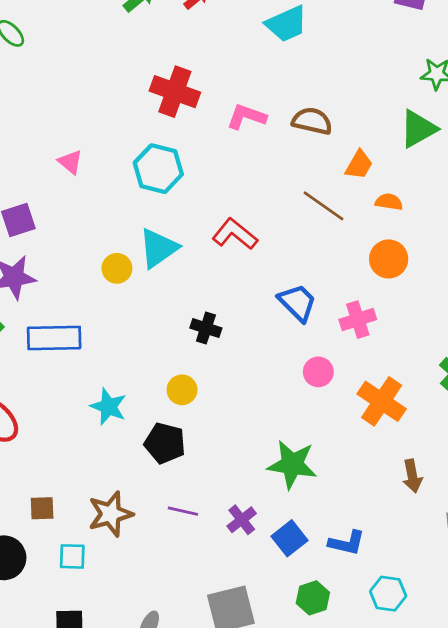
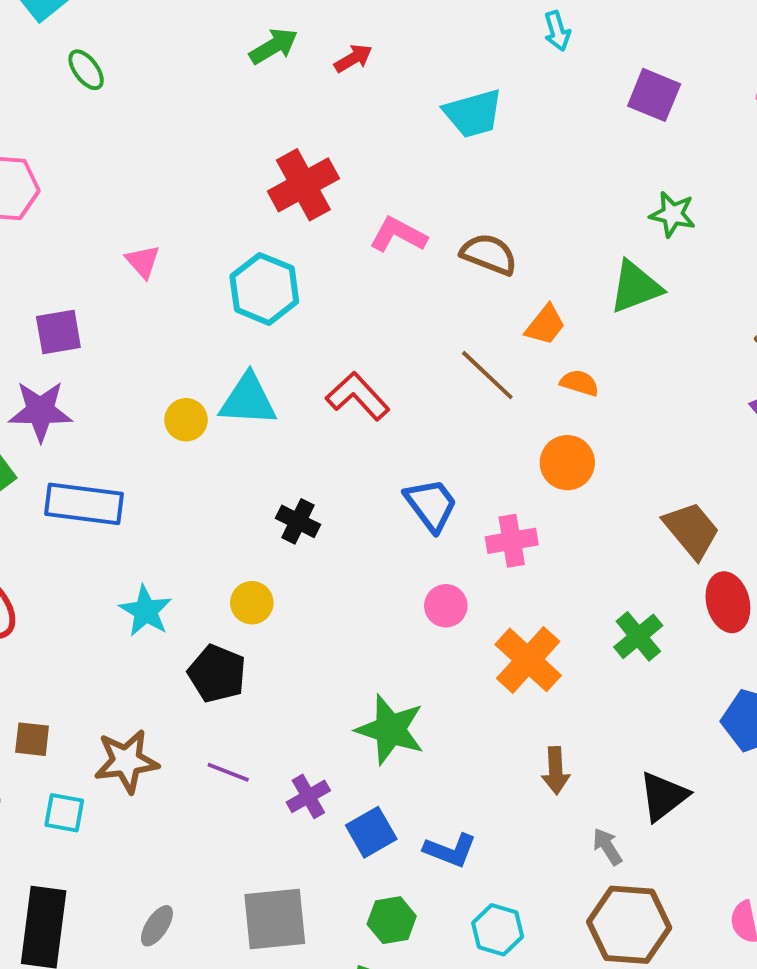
red cross: (175, 92) -> (303, 185), turned 33
cyan triangle: (158, 248) -> (248, 400), turned 30

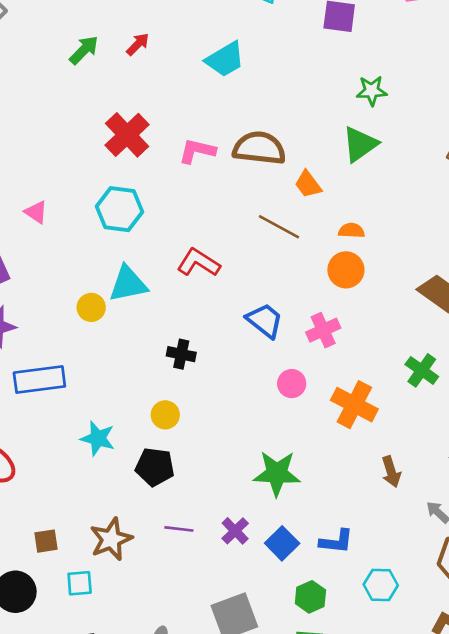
brown semicircle: (489, 254) -> (259, 148), size x1.4
orange trapezoid: (545, 325) -> (308, 184), turned 120
orange semicircle: (580, 383) -> (351, 231), moved

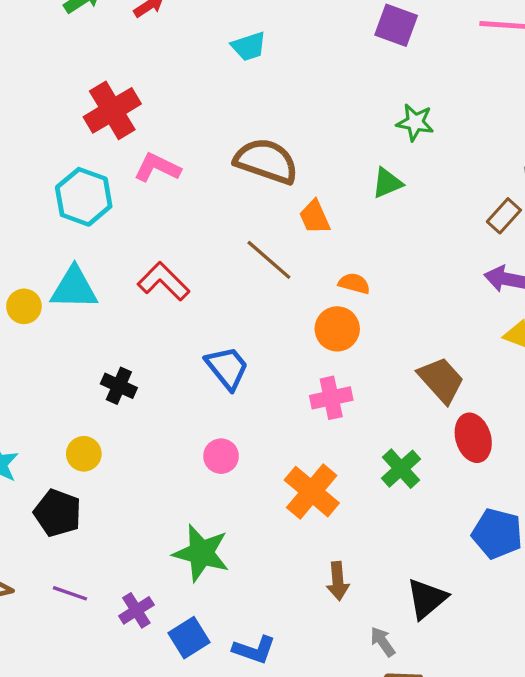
cyan trapezoid: (225, 59) -> (249, 46), size x0.7
green triangle: (360, 144) -> (387, 183), size x0.7
pink L-shape: (197, 151) -> (157, 168), moved
pink cross: (323, 330) -> (331, 398), moved
pink circle: (292, 384) -> (221, 456), moved

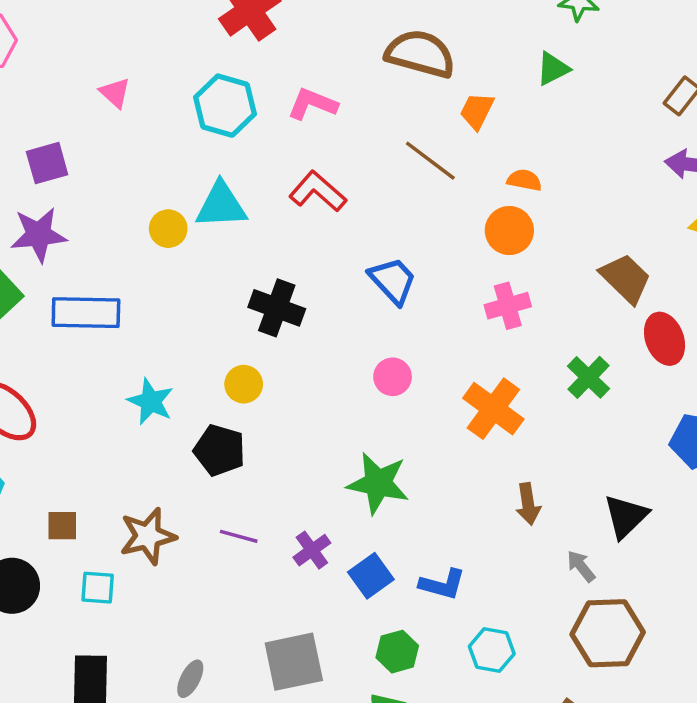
pink L-shape: (157, 168) -> (313, 104), moved
orange trapezoid: (315, 217) -> (477, 111), turned 54
black cross: (119, 386) -> (277, 308), size x1.4

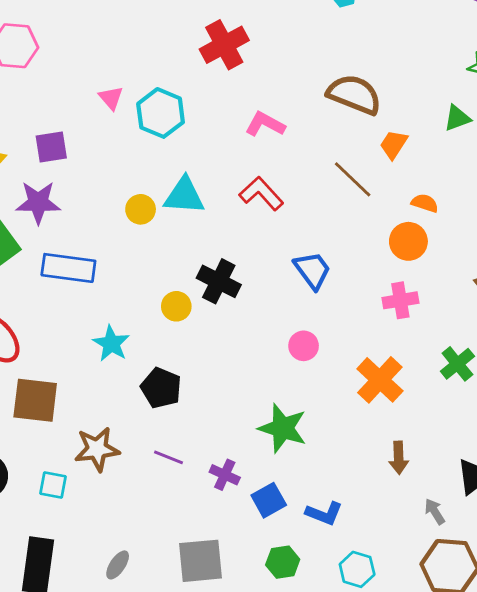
cyan hexagon: (225, 106) -> (161, 113), moved
yellow circle: (244, 384) -> (176, 306), moved
brown square: (62, 526) -> (35, 400), moved, size x1.8
purple cross: (312, 550) -> (225, 475), turned -36

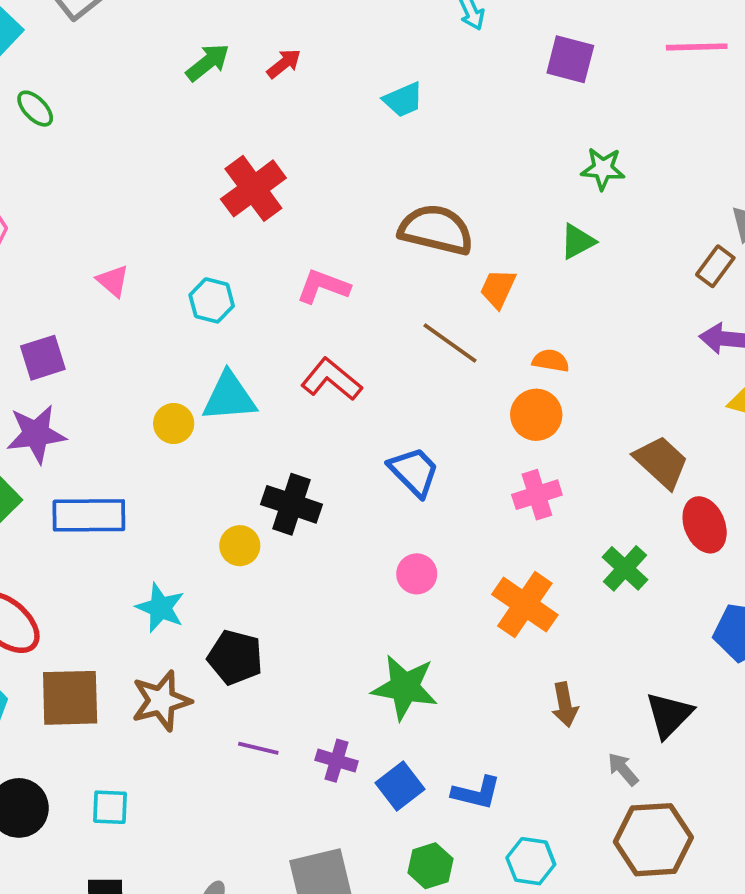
cyan hexagon: (161, 113) -> (212, 300), moved, size x0.7
brown star: (97, 449) -> (161, 701), moved

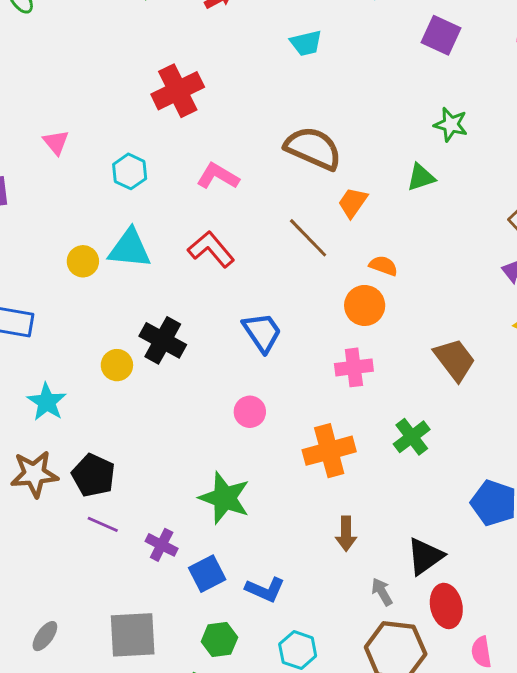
red ellipse: (705, 525) -> (446, 606), moved
orange cross: (525, 605) -> (329, 451), turned 30
black pentagon: (235, 657) -> (93, 475), moved

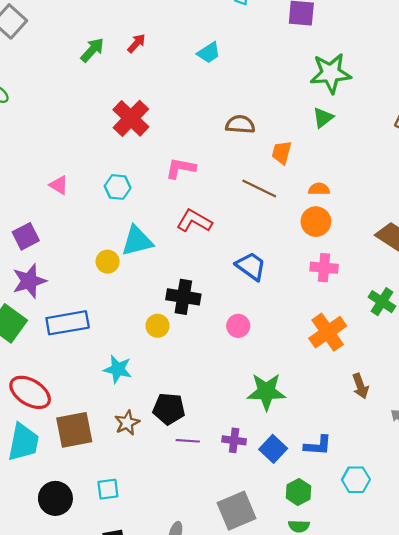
green star: (451, 124) -> (331, 73), size x1.6
brown semicircle: (313, 148) -> (240, 124), size x0.7
pink cross: (354, 367) -> (324, 268), turned 32
pink circle: (250, 412) -> (238, 326), moved
brown star: (34, 474) -> (127, 423), size x0.7

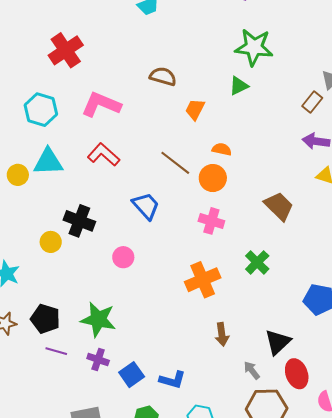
pink L-shape: (181, 168) -> (101, 104), size x1.4
cyan hexagon: (118, 187) -> (41, 110), size x1.4
brown line: (259, 188) -> (175, 163), moved
green star: (266, 392) -> (98, 319), moved

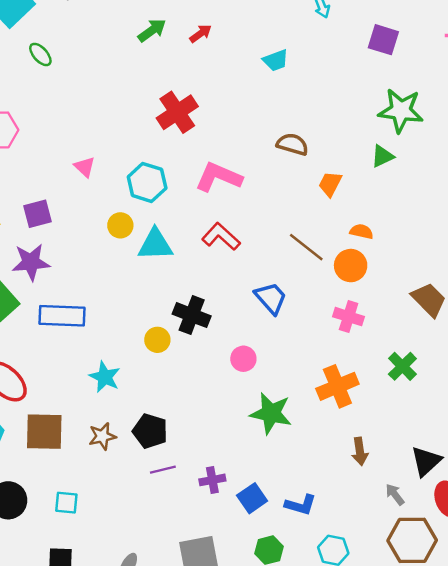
yellow circle: (18, 175) -> (120, 225), moved
green star: (98, 319) -> (271, 413), moved
purple line: (56, 351) -> (163, 470), turned -30
purple cross: (98, 359) -> (212, 480), turned -30

